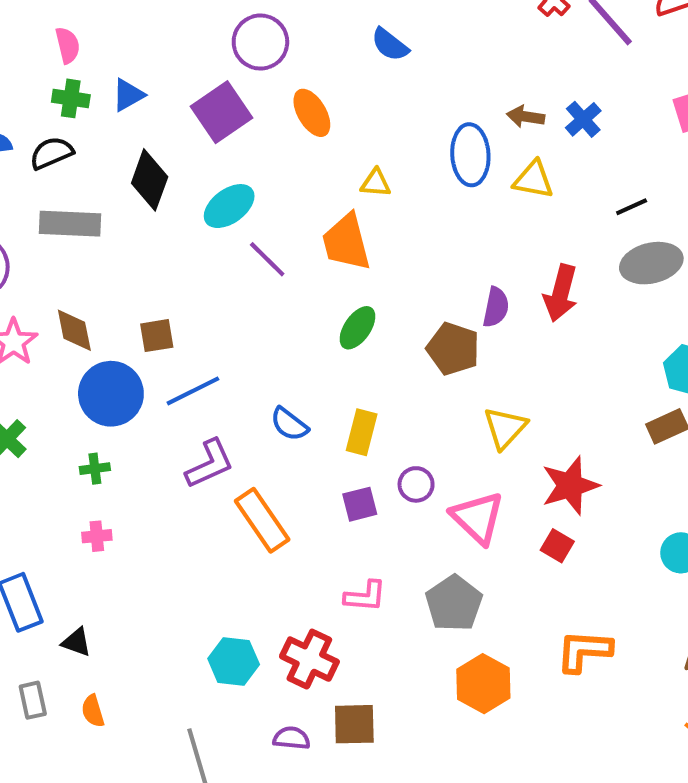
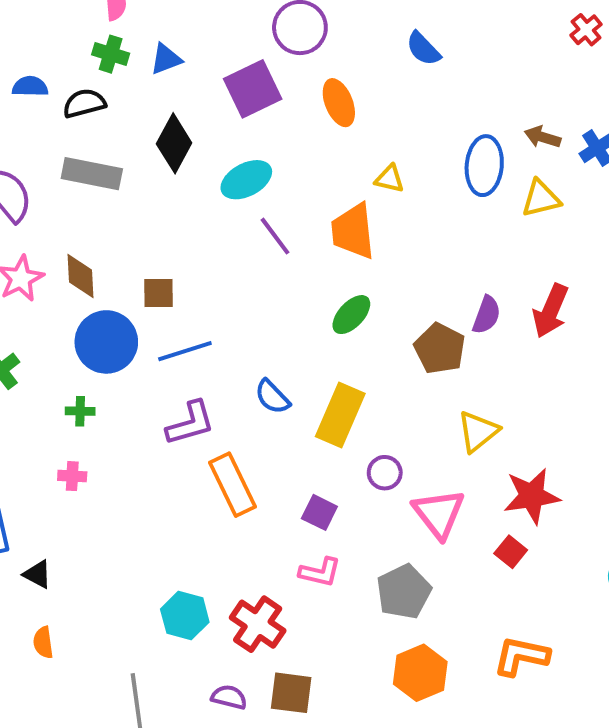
yellow triangle: (533, 180) -> (541, 199), turned -33
yellow rectangle: (362, 432) -> (340, 415), size x1.4
purple square: (360, 504) -> (319, 512), moved, turned 32

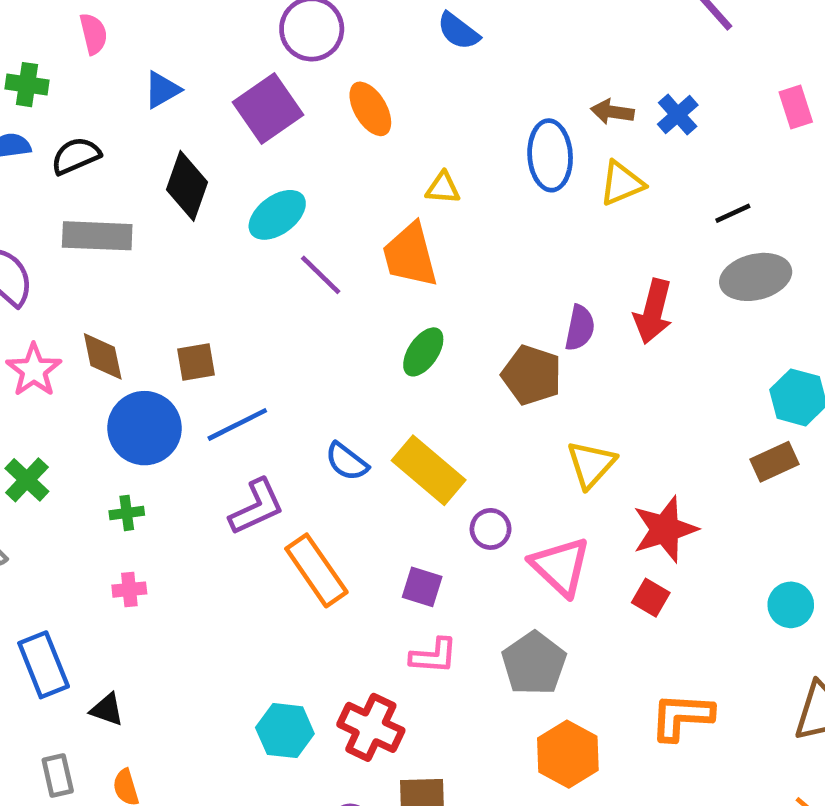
green cross: (111, 54) -> (27, 85), moved
yellow rectangle: (340, 415) -> (429, 470), turned -64

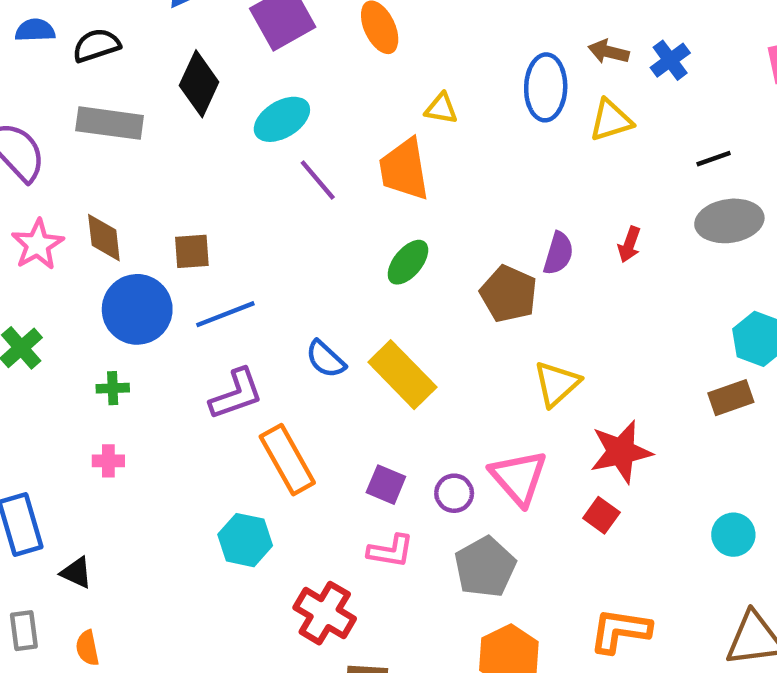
red arrow: (653, 311) -> (629, 244), size x0.6
purple circle: (491, 529) -> (454, 493), moved
cyan hexagon: (285, 731) -> (245, 540), moved

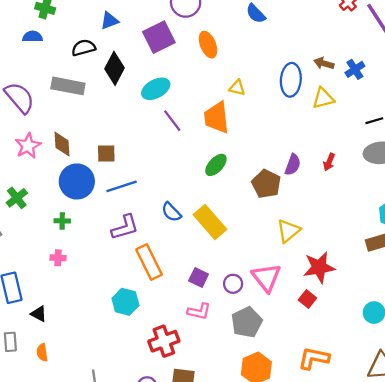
black semicircle: (96, 45) -> (84, 48), moved
red cross: (325, 613) -> (164, 341), turned 36

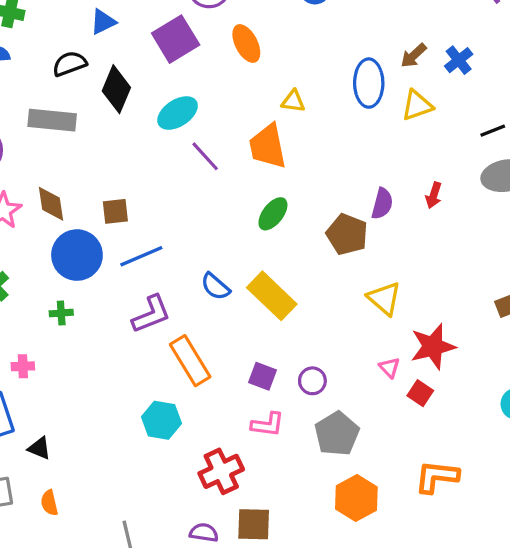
brown arrow: (324, 63) -> (414, 55), turned -54
yellow triangle: (288, 231) -> (384, 298), turned -35
pink cross: (58, 258) -> (23, 366), moved
pink triangle: (266, 278) -> (390, 368), moved, size x0.5

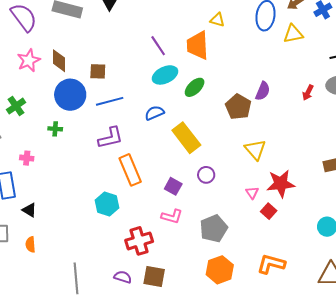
cyan ellipse: (178, 113) -> (165, 75), moved
red arrow: (434, 195) -> (308, 93), moved
blue semicircle: (215, 286) -> (154, 113), moved, turned 108
purple circle: (312, 381) -> (206, 175), moved

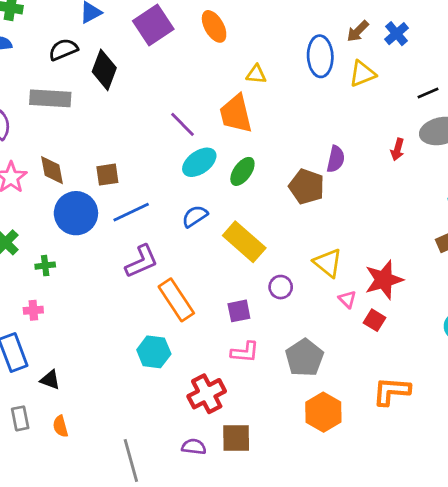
green cross: (55, 129) -> (45, 266), moved
yellow triangle: (255, 150) -> (328, 263), moved
purple square: (173, 186) -> (239, 311), turned -30

